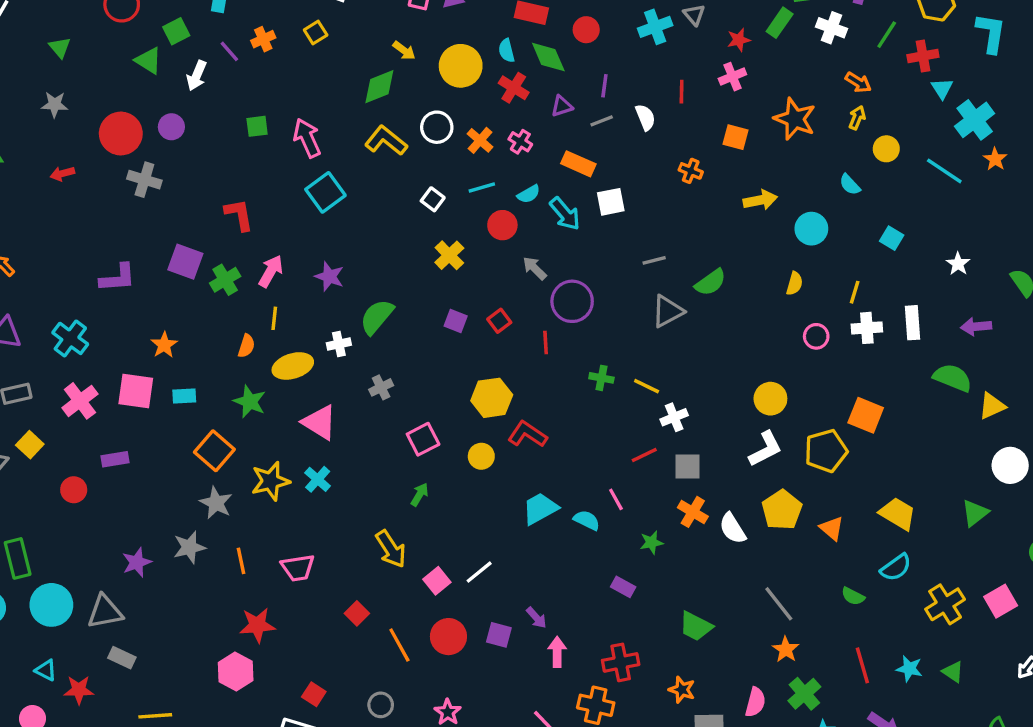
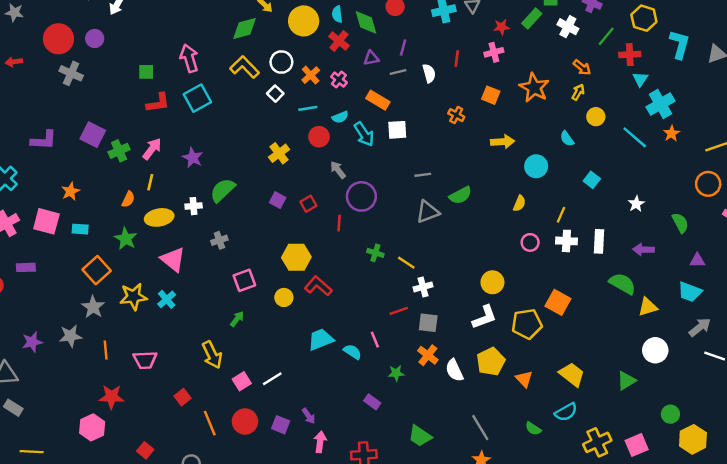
green square: (257, 126) -> (146, 72), moved
white square: (433, 199) -> (275, 94), moved
red L-shape: (239, 215) -> (158, 103), moved, turned 85

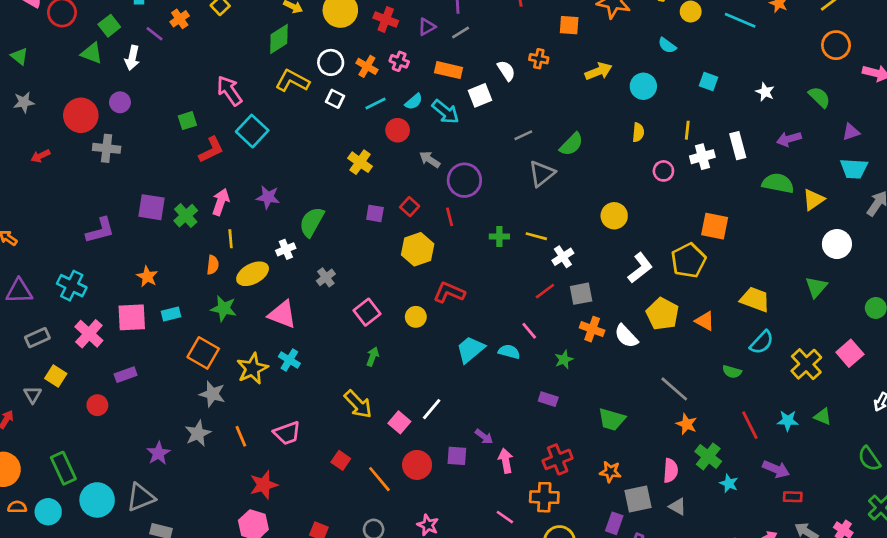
white semicircle: (429, 73) -> (506, 71), moved
yellow hexagon: (296, 257) -> (418, 249), moved
yellow circle: (492, 282) -> (614, 216), moved

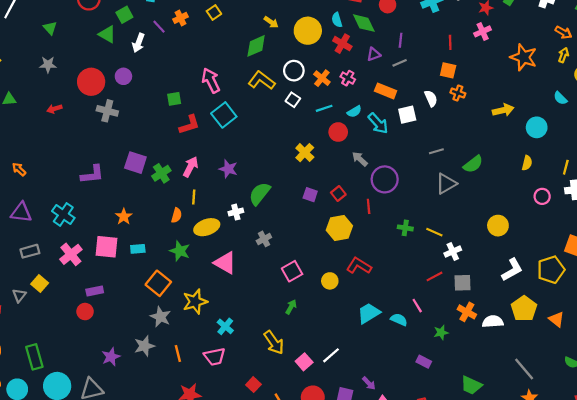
orange square: (569, 25) -> (448, 70), moved
white semicircle: (626, 336) -> (493, 322), turned 120
cyan cross: (289, 360) -> (225, 326), moved
red circle: (97, 405) -> (85, 312), moved

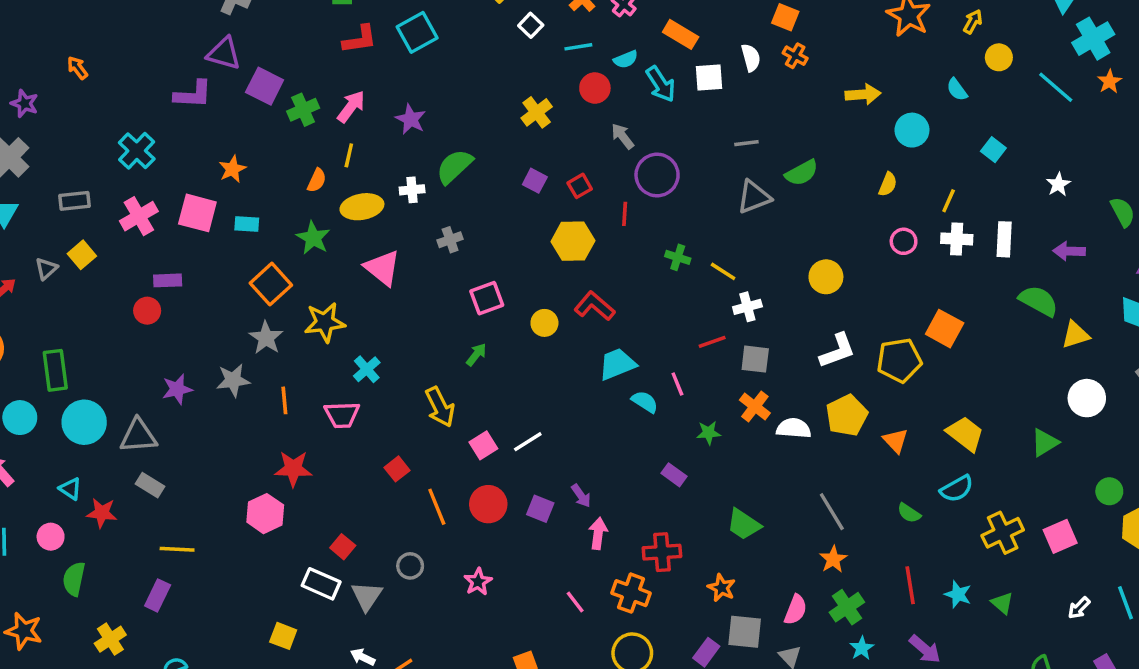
purple triangle: (21, 212) -> (224, 53), moved
cyan trapezoid: (369, 313) -> (617, 364), moved

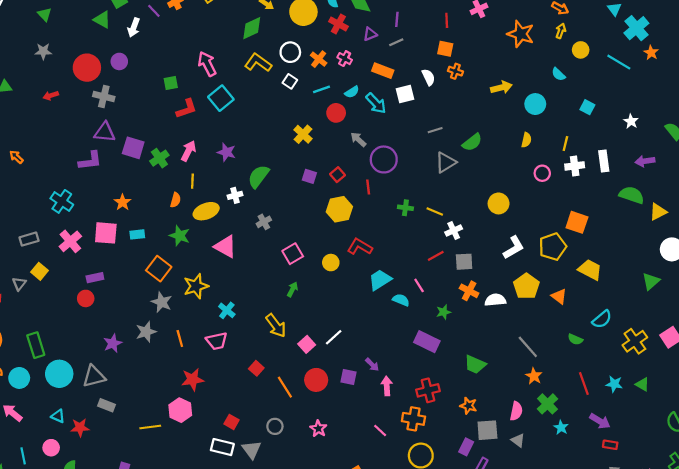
yellow trapezoid: (965, 434) -> (590, 270), moved
purple rectangle: (674, 475) -> (427, 342), size x1.6
yellow line: (177, 549) -> (150, 427), moved

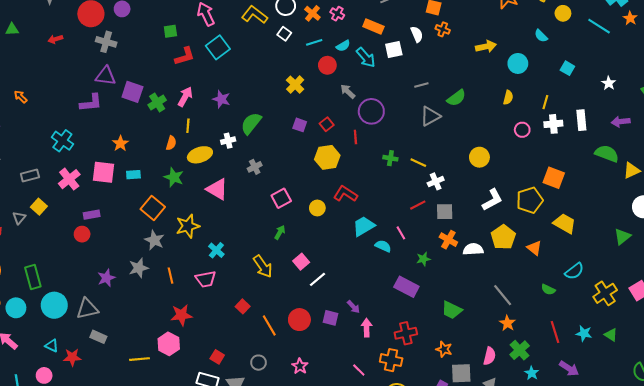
pink square: (307, 344) -> (301, 262), moved

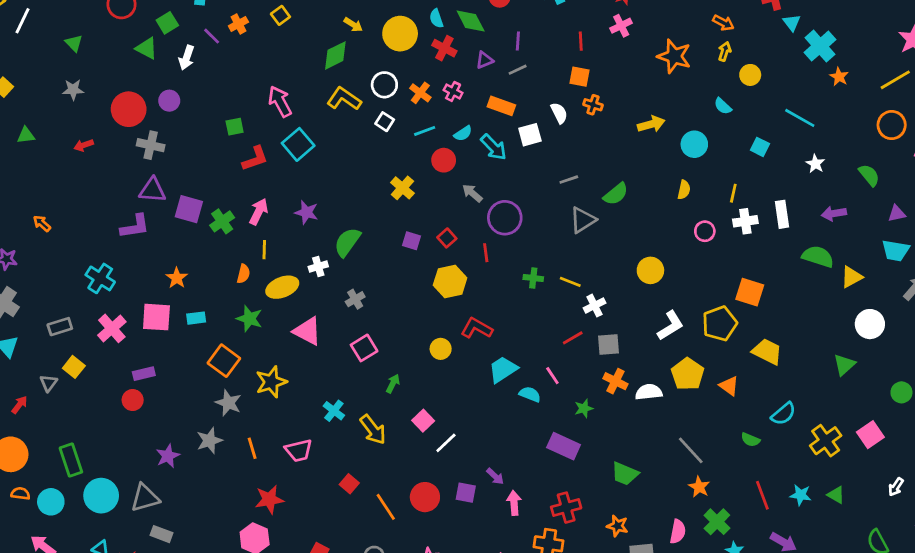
cyan line: (599, 26) -> (800, 118), moved
pink square: (281, 198) -> (364, 348), moved
cyan cross: (216, 250) -> (334, 411), moved

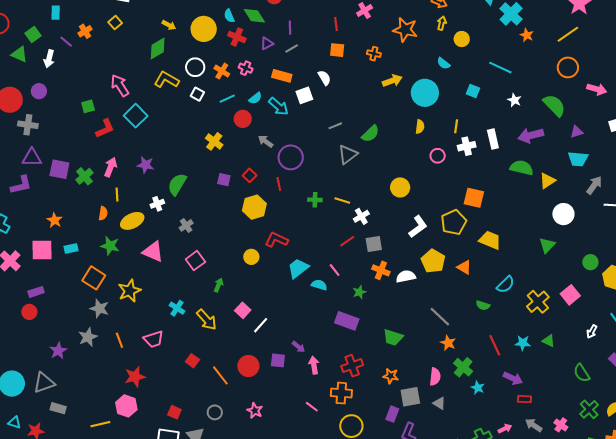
orange cross: (593, 105) -> (374, 54), moved
cyan circle: (694, 144) -> (425, 93), size x1.4
green semicircle: (869, 175) -> (554, 105), size x1.4
purple arrow: (834, 214) -> (531, 135), size x1.4

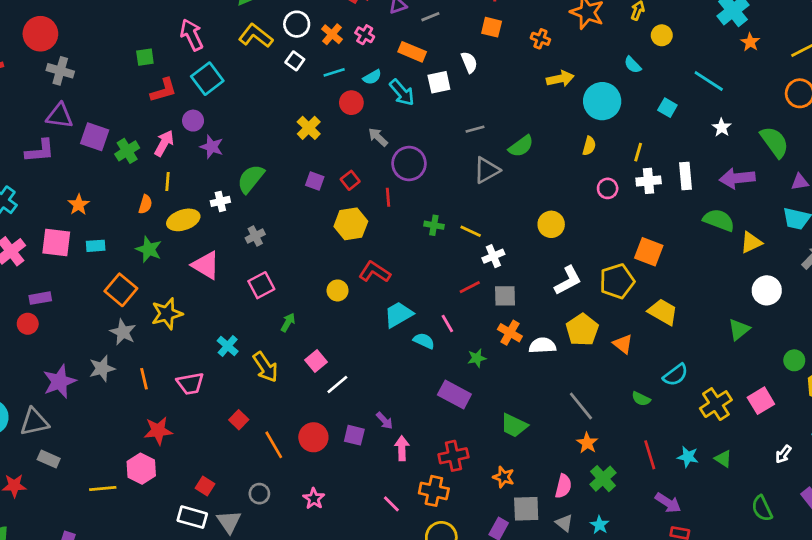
purple circle: (39, 91) -> (193, 121), moved
purple star: (58, 351) -> (59, 381), size x1.4
cyan star: (478, 388) -> (600, 525), moved

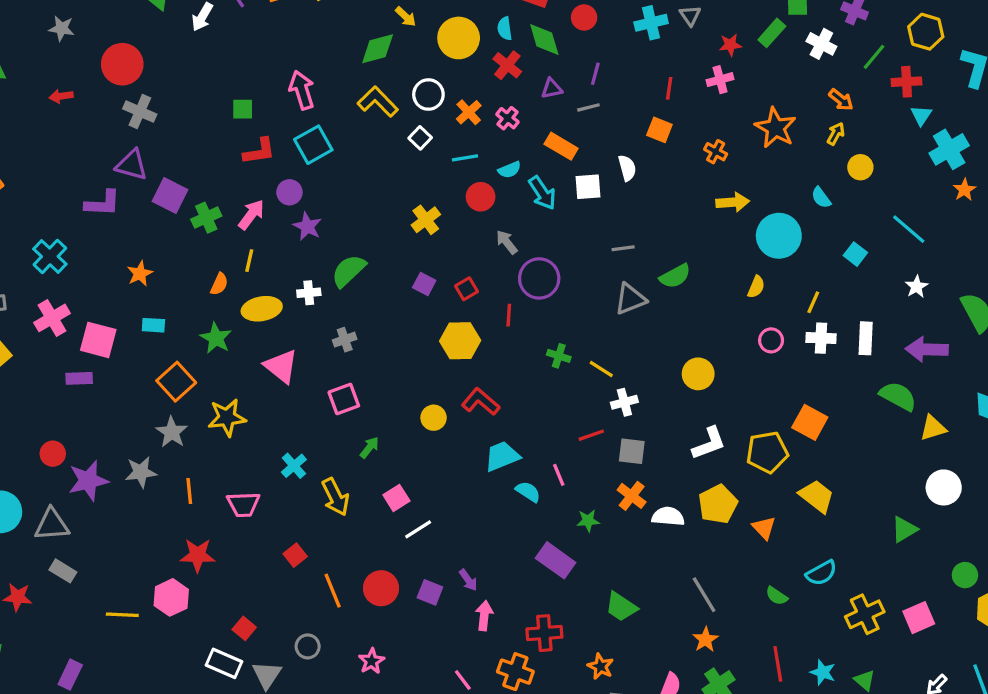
pink square: (56, 242) -> (98, 340), moved
red circle: (28, 324) -> (53, 454), moved

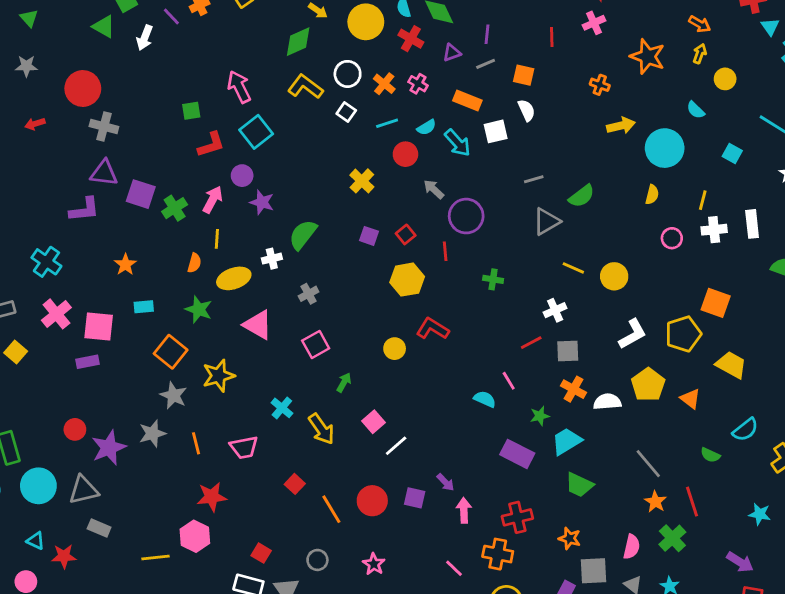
orange square: (659, 130) -> (524, 75), moved
yellow line: (601, 369) -> (573, 268), moved
cyan trapezoid: (502, 456) -> (567, 441), moved
red line: (778, 664) -> (692, 502), moved

